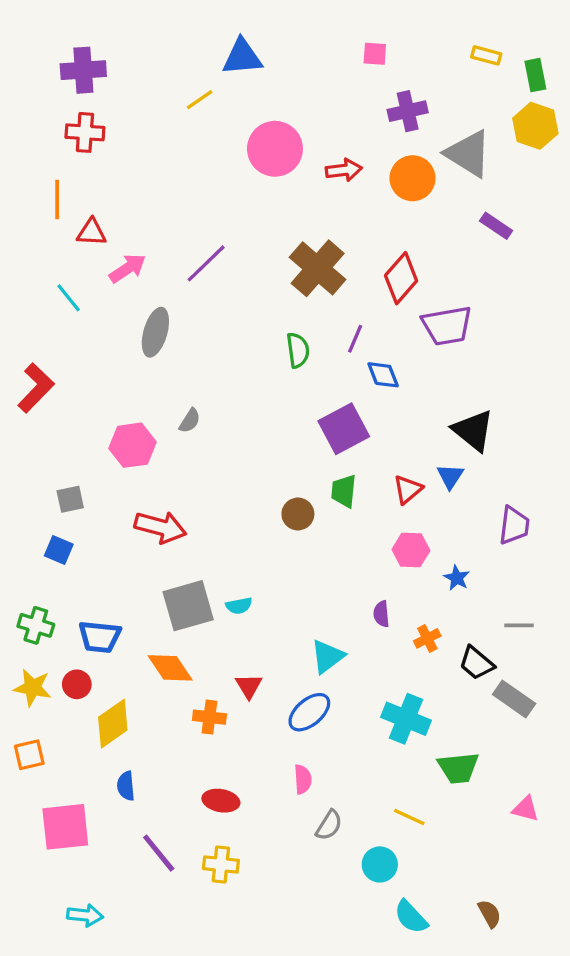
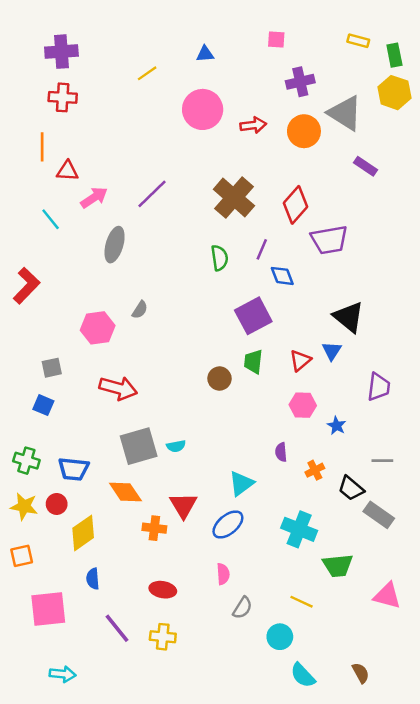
blue triangle: (242, 57) -> (205, 54), moved, size x0.6
red triangle: (249, 686) -> (183, 505), size x1.4
pink triangle: (526, 809) -> (387, 596), size x1.4

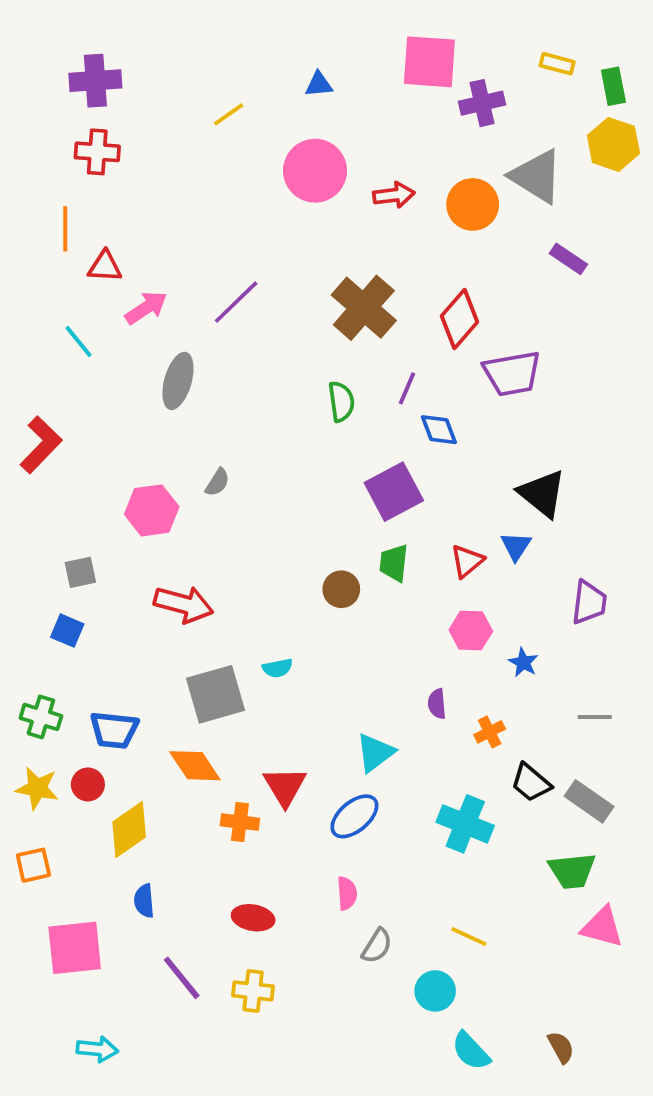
pink square: (276, 39) -> (429, 62), size x2.0
purple cross: (300, 82) -> (482, 103), moved
cyan semicircle: (176, 446) -> (277, 668), moved
black trapezoid: (351, 488) -> (531, 783), moved
green trapezoid: (338, 566) -> (572, 871), moved

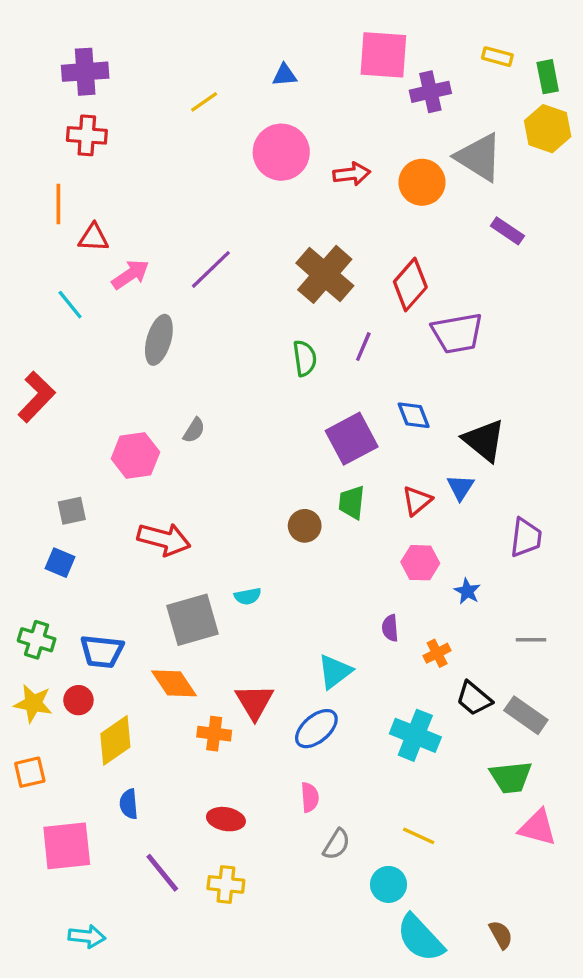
blue diamond: (439, 430) -> (414, 415), moved
cyan semicircle: (471, 1051) -> (420, 938), size x1.4

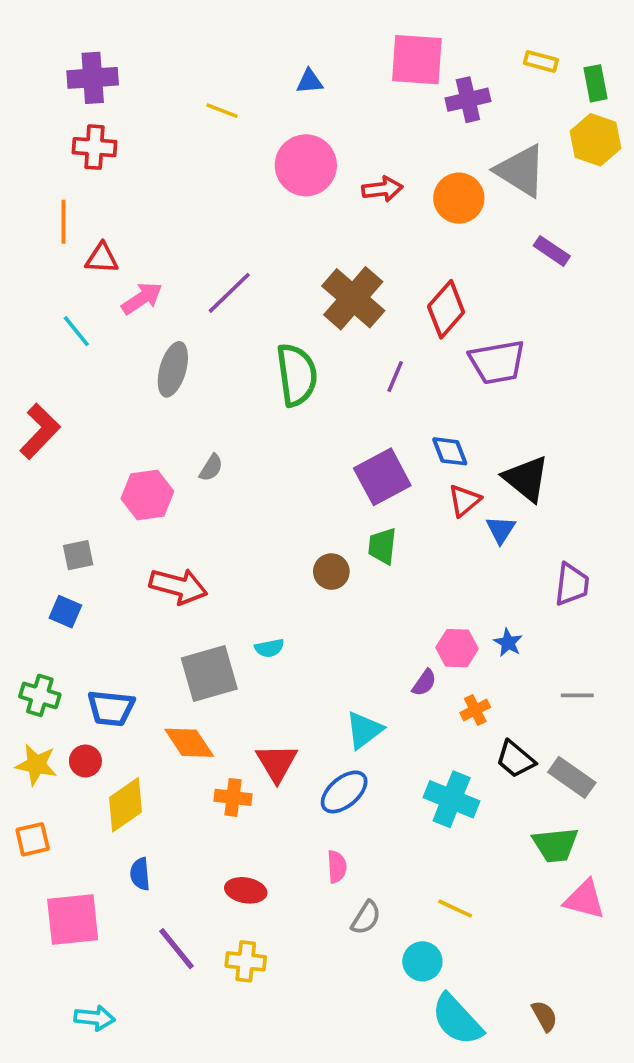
yellow line: (204, 102) -> (222, 111), turned 56
green semicircle: (305, 358) -> (297, 375), moved, size x1.6
red triangle: (417, 501) -> (464, 500), moved
pink hexagon: (420, 563) -> (457, 648), moved
purple semicircle: (390, 628) -> (424, 683), turned -140

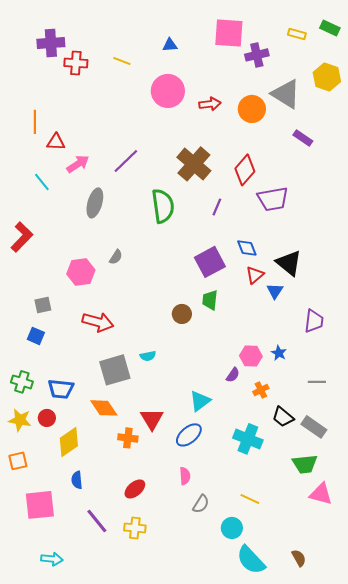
green rectangle: (595, 83) -> (330, 28), moved, turned -54
red cross: (95, 147) -> (76, 63), moved
red ellipse: (246, 890) -> (135, 489), turned -50

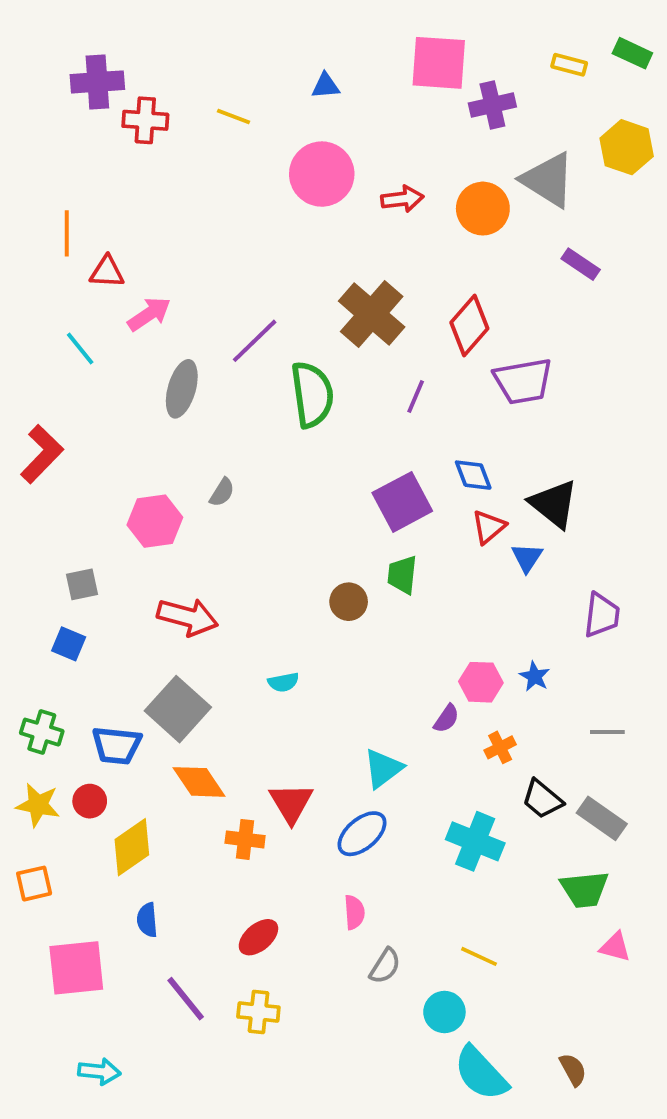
purple line: (126, 161) -> (255, 341), moved
gray square: (115, 370) -> (178, 709), moved, turned -32
pink triangle: (321, 494) -> (615, 947), size x0.7

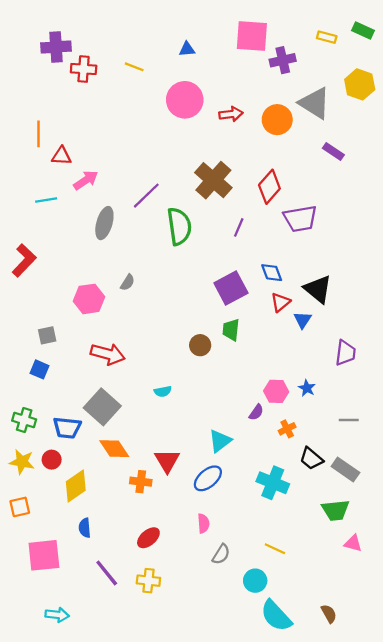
cyan line: (80, 349) -> (46, 200), turned -60

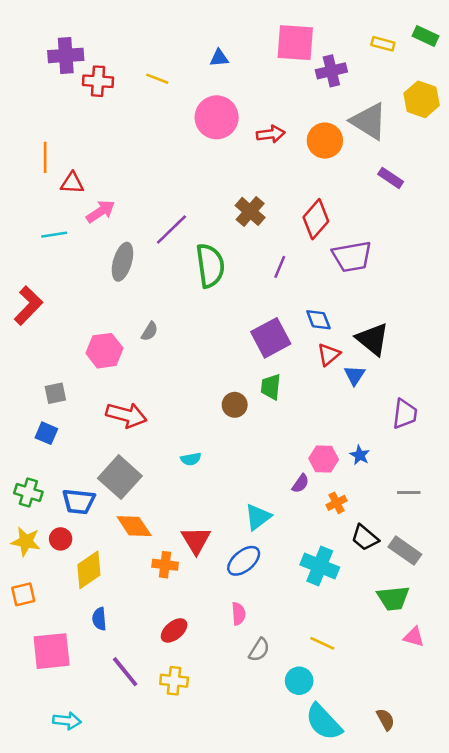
brown cross: (213, 180) -> (250, 211), size x0.7

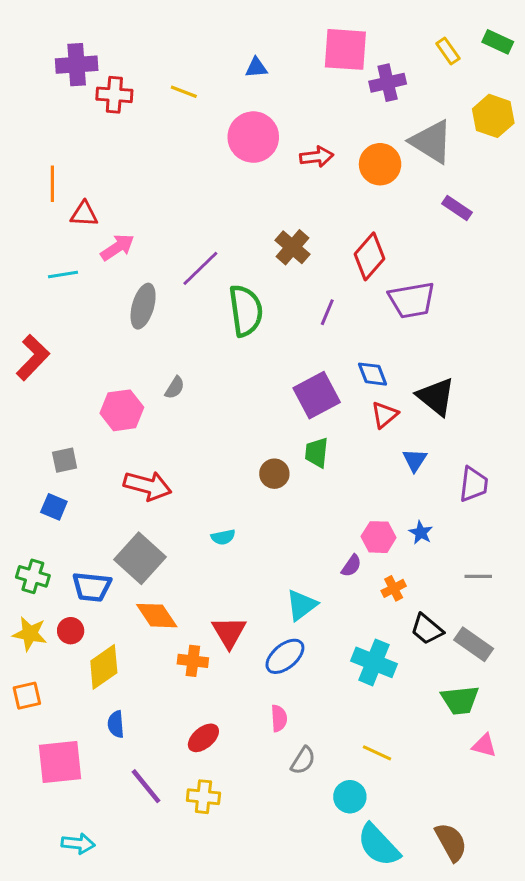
yellow rectangle: (383, 44) -> (448, 51), turned 40
blue triangle: (355, 375) -> (415, 460), moved
brown semicircle: (385, 719) -> (451, 842), size x1.5

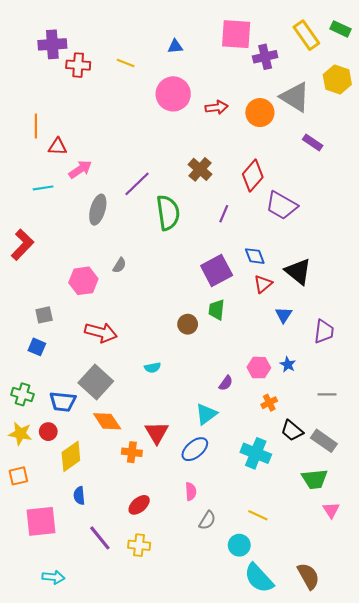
yellow rectangle: (448, 51) -> (306, 35), size x1.6
purple trapezoid: (412, 300) -> (282, 205), turned 40
purple semicircle: (351, 566) -> (226, 383), moved
pink triangle: (484, 745) -> (331, 510), turned 42

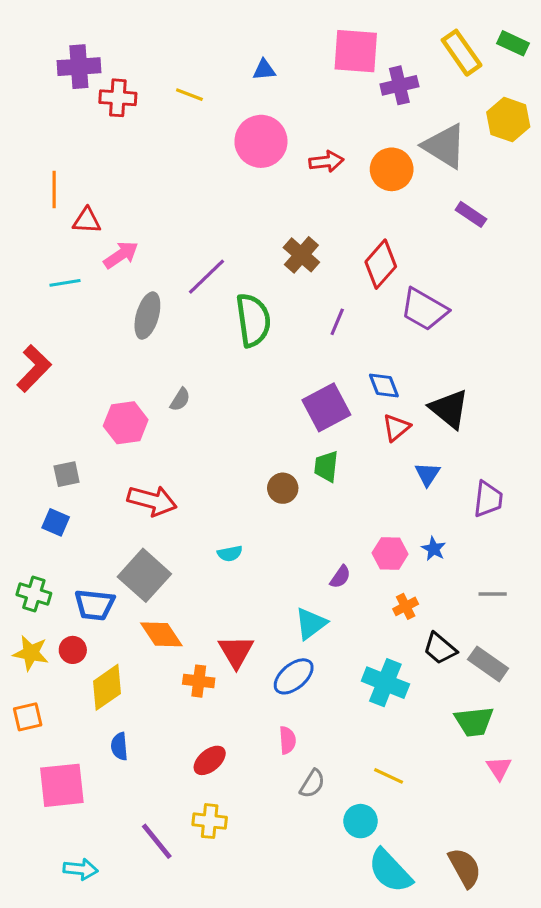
purple line: (100, 538) -> (157, 841), moved

